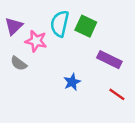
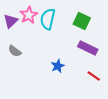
green square: (86, 26) -> (82, 21), moved
pink star: (36, 41) -> (29, 15), moved, turned 30

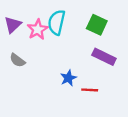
pink star: (29, 15) -> (38, 29), moved
red line: (94, 76) -> (90, 90), moved, turned -32

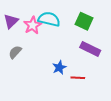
cyan semicircle: (57, 22) -> (49, 19), turned 90
gray semicircle: (17, 60) -> (15, 52), turned 96

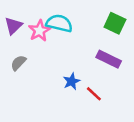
green square: (84, 21) -> (115, 23), moved
red line: (78, 78) -> (94, 94), turned 40

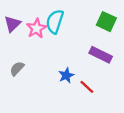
cyan semicircle: (59, 23) -> (55, 22), turned -85
gray semicircle: (18, 63) -> (17, 69), moved

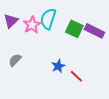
green square: (106, 22) -> (74, 29), moved
purple rectangle: (101, 55) -> (94, 31), moved

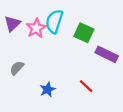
purple rectangle: (94, 31) -> (107, 54), moved
blue star: (58, 66) -> (48, 90), moved

